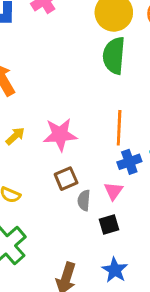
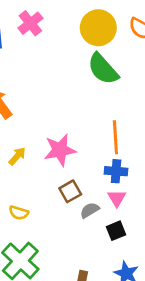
green semicircle: (114, 56) -> (103, 69), turned -40
blue cross: (129, 162) -> (116, 171), moved, turned 30
gray semicircle: (84, 200) -> (90, 210), turned 60

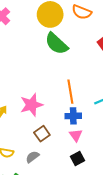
gray semicircle: (90, 210) -> (32, 157), moved

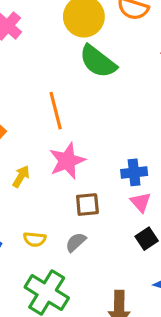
orange line: (70, 92) -> (56, 111), moved
brown square: (42, 134) -> (87, 205), turned 35

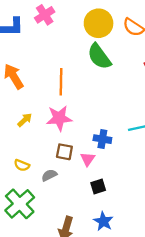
pink triangle: (141, 202) -> (88, 159), moved

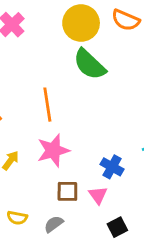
blue cross: (102, 139) -> (112, 167), turned 30

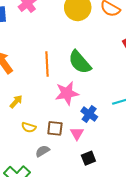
green semicircle: (90, 64) -> (80, 62), moved
pink star: (53, 150) -> (67, 93), moved
yellow semicircle: (17, 218) -> (29, 127), moved

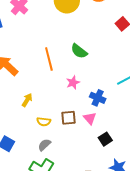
green semicircle: (80, 62) -> (79, 51), size x0.7
pink star: (67, 93) -> (73, 82), size x0.6
gray semicircle: (42, 151) -> (44, 145), moved

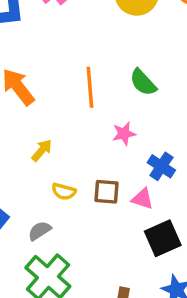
pink triangle: (90, 118) -> (142, 199), turned -40
black square: (105, 139) -> (163, 238), size x1.5
gray semicircle: (44, 145) -> (40, 231), moved

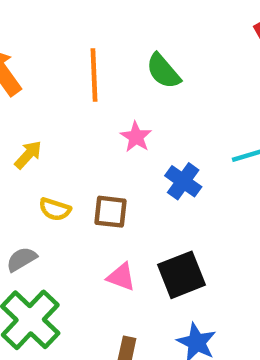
pink star: (124, 134) -> (136, 137), turned -30
pink triangle: (142, 199) -> (121, 277), moved

